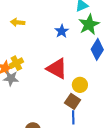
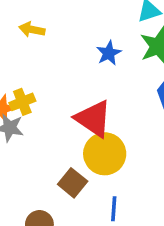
yellow circle: (80, 85) -> (105, 154), moved, size x1.5
brown square: (73, 101) -> (73, 183), moved

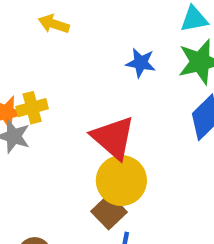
blue star: (109, 53) -> (141, 63), turned 30
brown square: (73, 183) -> (109, 212), moved

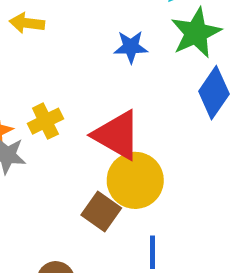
yellow cross: (32, 108) -> (45, 121), moved
brown square: (109, 212) -> (101, 211), moved

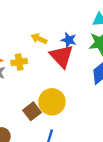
yellow arrow: (27, 23) -> (39, 39), moved
red triangle: (117, 135) -> (62, 56), moved

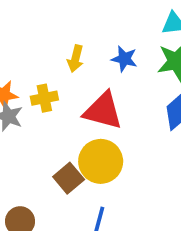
yellow arrow: (39, 39) -> (75, 59), turned -98
red triangle: (62, 56) -> (103, 111), moved, turned -30

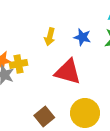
yellow cross: (44, 98) -> (19, 64), moved
yellow circle: (101, 161) -> (85, 113), moved

